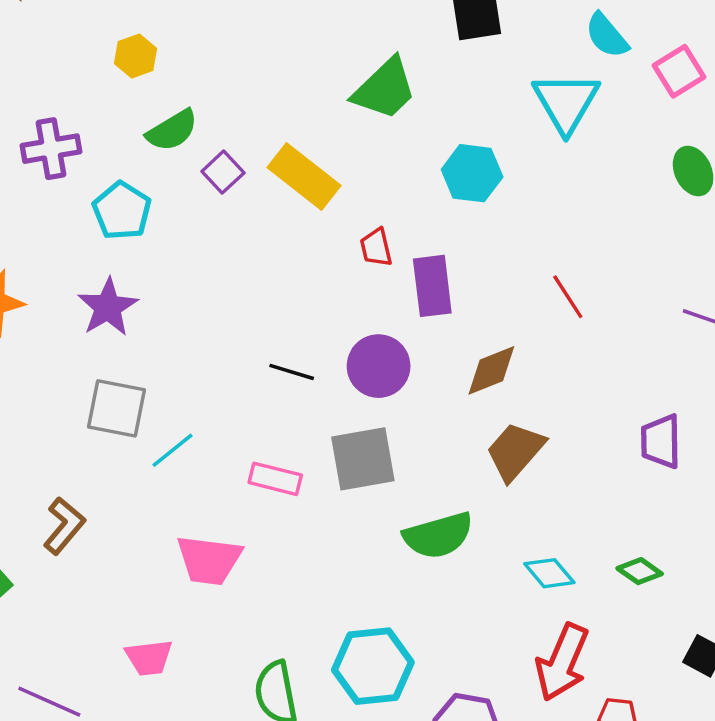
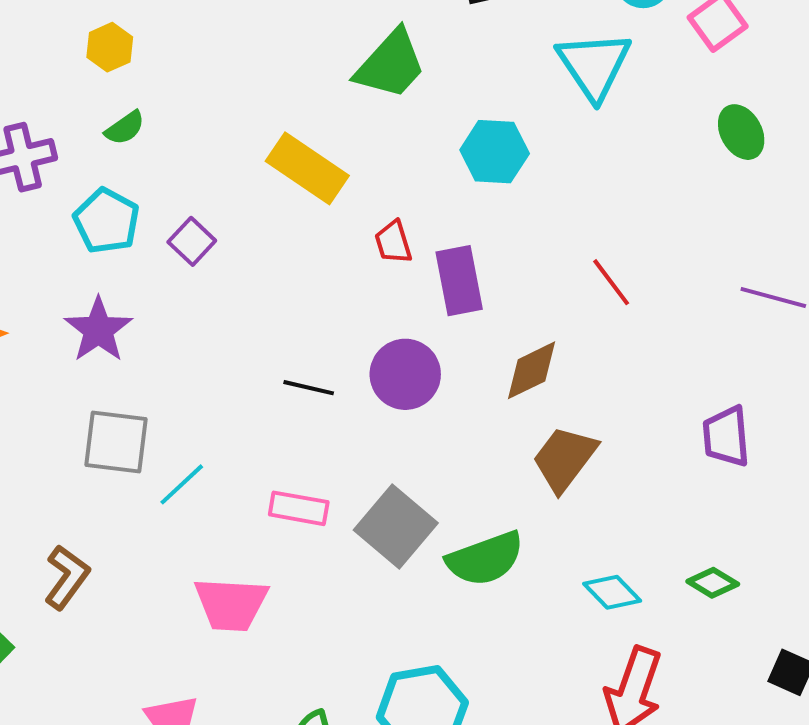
green semicircle: (172, 130) -> (125, 128), moved, size x0.7
purple square: (223, 172) -> (192, 241), moved
gray square: (363, 459) -> (396, 527), moved, turned -36

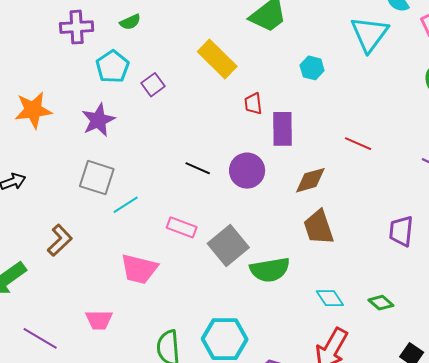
cyan hexagon: (495, 152) -> (312, 68), size x0.7
red line: (611, 282) -> (358, 144), turned -40
brown trapezoid: (565, 459) -> (319, 227), turned -66

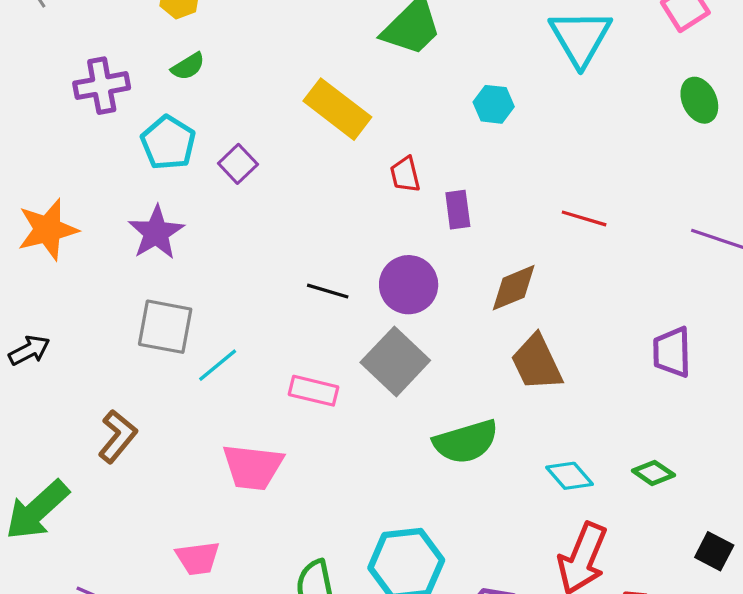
purple rectangle: (282, 129) -> (458, 210), size x0.7
gray square: (228, 245) -> (395, 361), moved

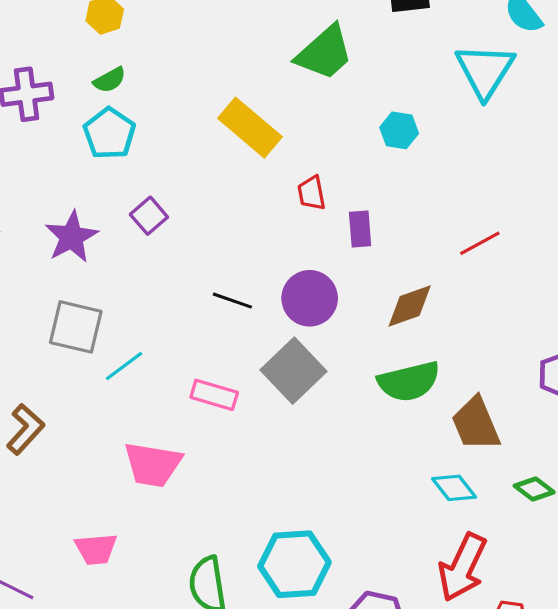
cyan pentagon: (168, 143) -> (109, 133), moved
purple square: (238, 164) -> (149, 216), moved
red line: (584, 218) -> (480, 243), turned -48
brown trapezoid: (537, 363) -> (476, 424), moved
green semicircle: (466, 442) -> (409, 381), moved

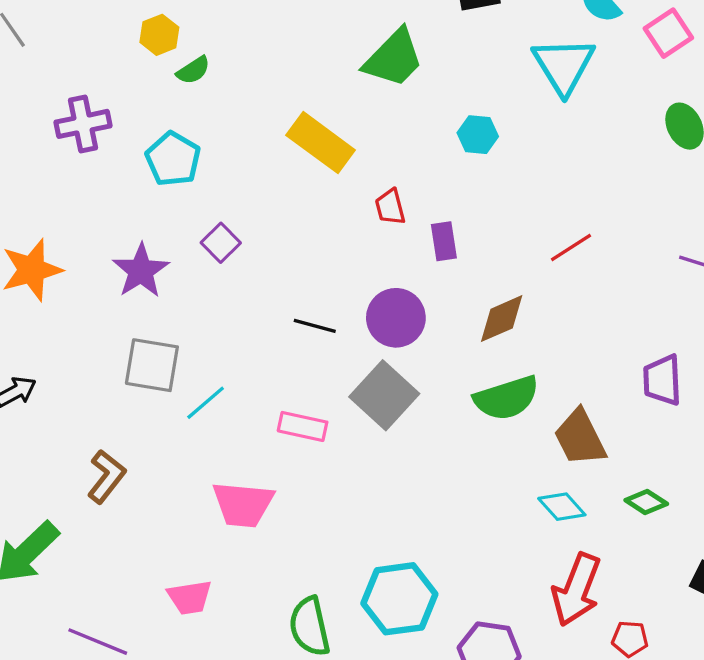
green semicircle: (110, 80) -> (193, 70), moved

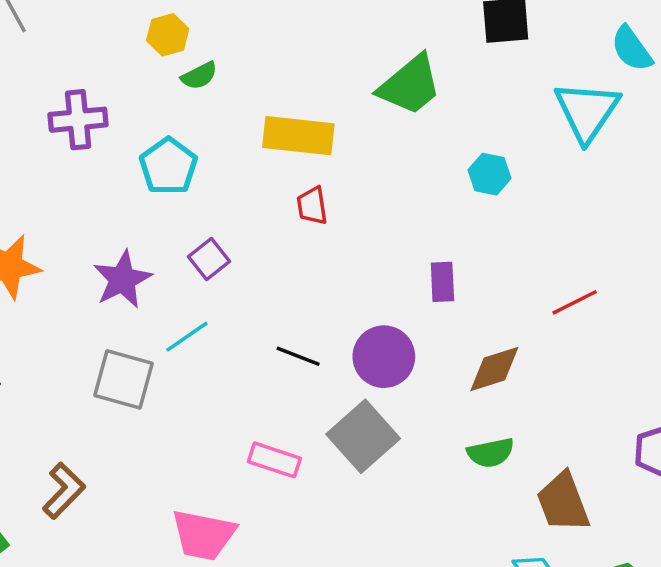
yellow rectangle: (321, 143) -> (298, 136), moved, turned -36
red trapezoid: (390, 207) -> (312, 206), moved
green semicircle: (506, 398) -> (491, 453), size x0.7
cyan line: (206, 403) -> (187, 337), moved

